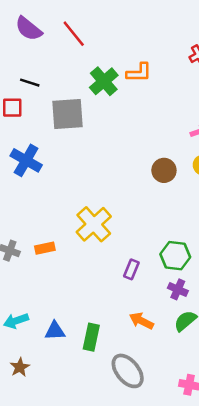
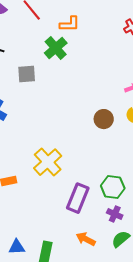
orange L-shape: (139, 73) -> (70, 24), moved
gray square: (67, 114) -> (27, 74), size x0.7
purple rectangle: (131, 269) -> (78, 198), size x1.8

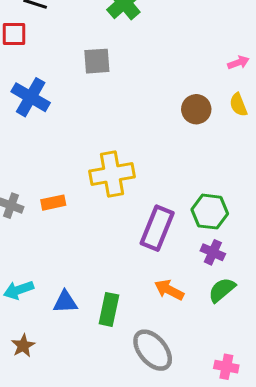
gray square: (27, 74) -> (97, 61), moved
yellow cross: (48, 162) -> (112, 174), turned 32

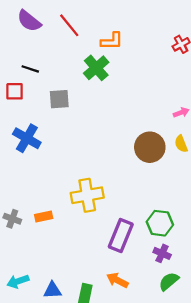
gray square: (97, 61) -> (59, 99), moved
brown circle: (196, 109) -> (150, 147), size x1.4
orange arrow: (169, 290) -> (117, 280), moved

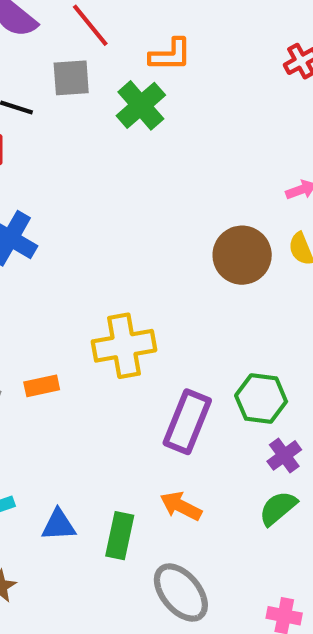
gray square: (59, 99) -> (71, 78), moved
purple cross: (162, 253) -> (284, 455), moved, turned 30

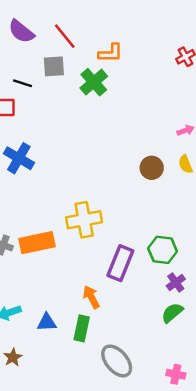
brown circle: (242, 255) -> (152, 168), size x0.7
orange rectangle: (42, 386) -> (37, 243), size x1.8
orange arrow: (181, 506) -> (91, 297), moved, turned 35

